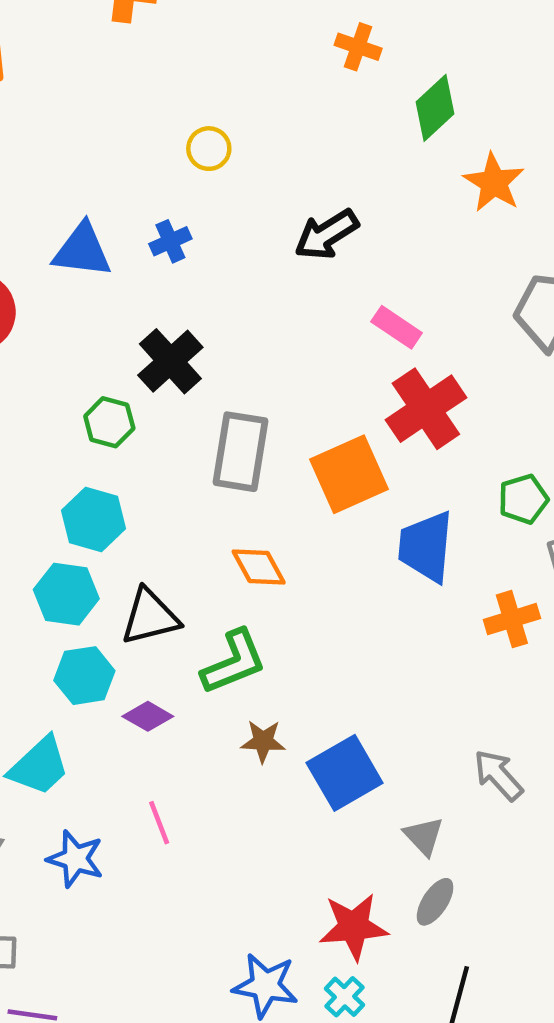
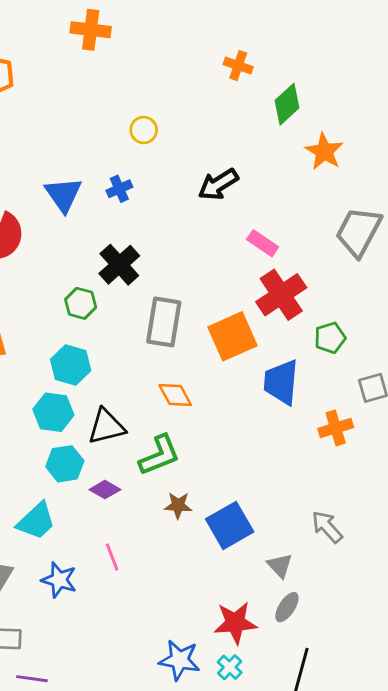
blue triangle: (82, 250) -> (63, 194), turned 48
green pentagon: (523, 499) -> (330, 338), moved

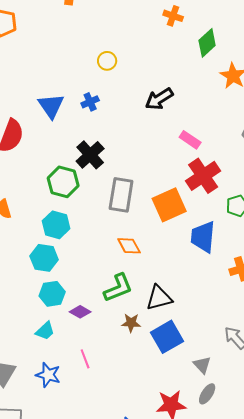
green hexagon: (81, 303) -> (63, 182), size x1.4
black triangle: (106, 427) -> (159, 298), moved
cyan trapezoid: (36, 521) -> (45, 331), moved, size x0.7

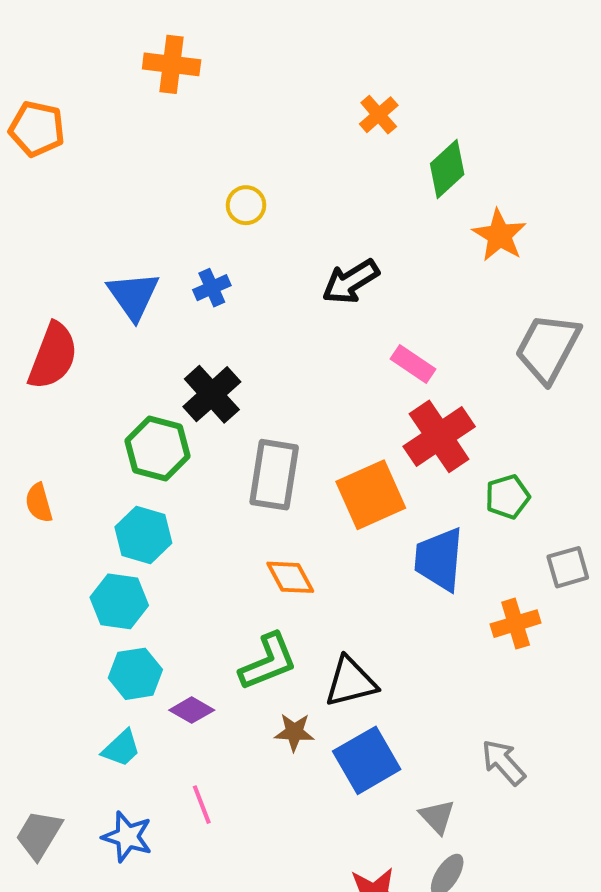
orange cross: (173, 16) -> (379, 115), turned 30

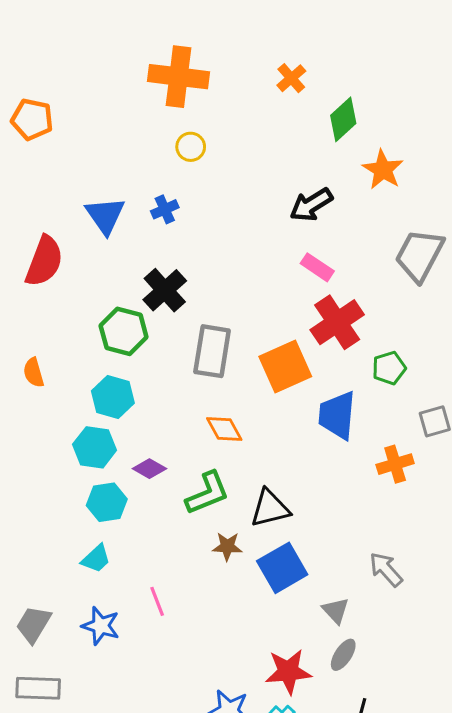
orange cross: (172, 64) -> (178, 77), moved, size x1.4
orange pentagon: (37, 129) -> (32, 119), moved
black arrow: (351, 282) -> (311, 205), moved
purple diamond: (192, 710) -> (149, 469), moved

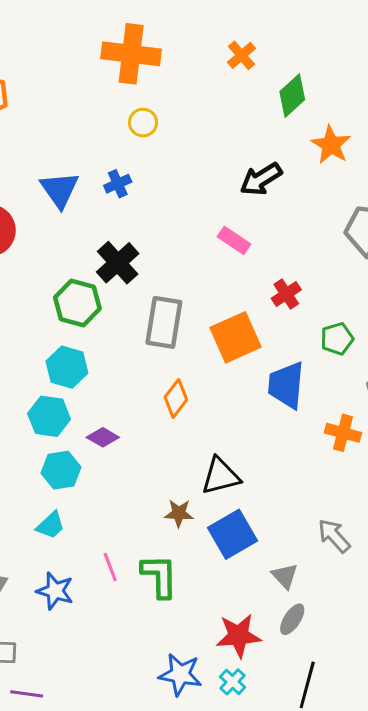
pink rectangle: (317, 267) -> (234, 240), moved
red cross: (337, 322) -> (286, 294), size x0.6
orange diamond: (224, 429) -> (176, 398), turned 66
orange cross: (395, 464) -> (343, 433), turned 32
green L-shape: (207, 493) -> (159, 576), moved, turned -69

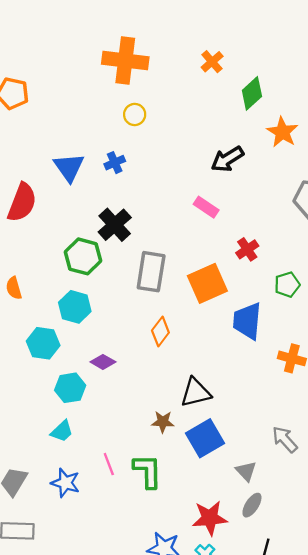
cyan hexagon: (49, 416) -> (43, 343), moved

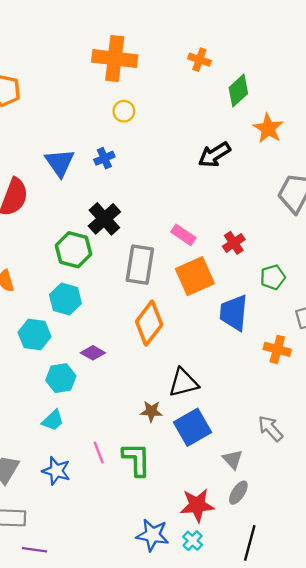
orange cross: (212, 62) -> (199, 60), turned -30
pink rectangle: (206, 207) -> (183, 235), moved
orange diamond: (160, 331) -> (149, 323), size x1.5

